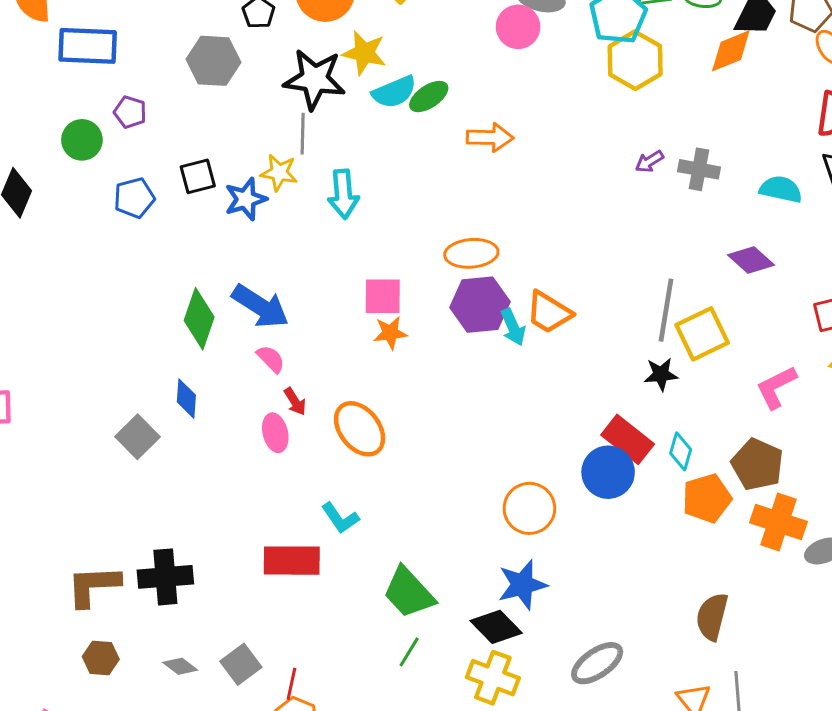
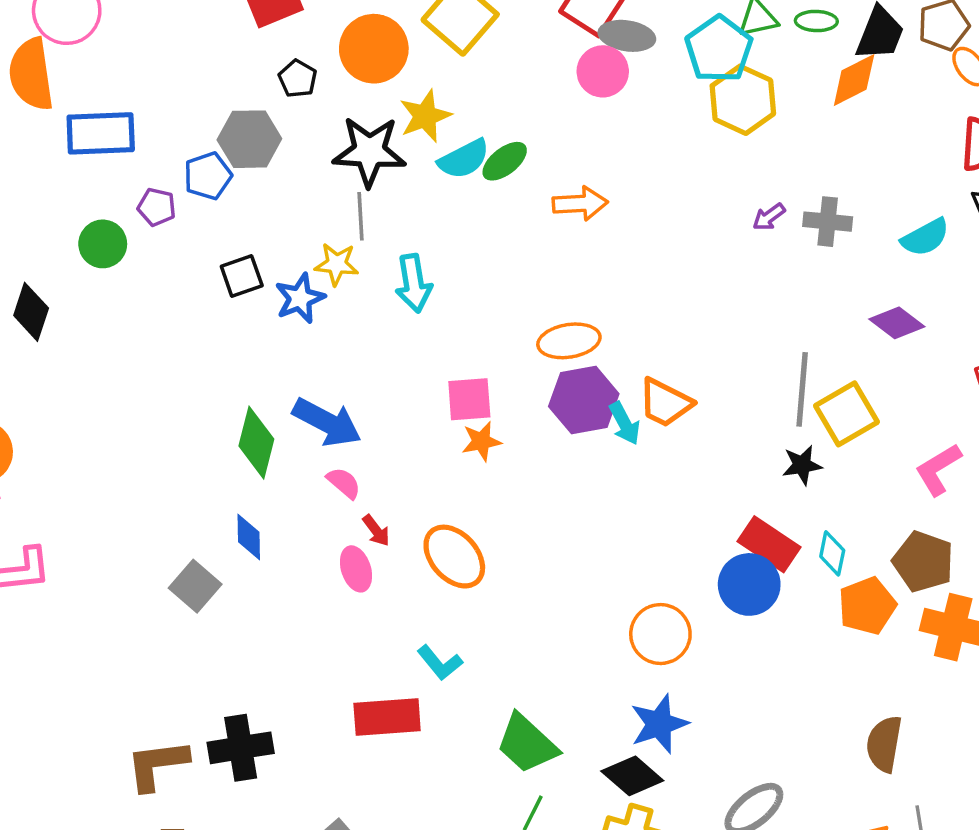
yellow star: (364, 53) -> (425, 116), turned -30
cyan semicircle: (781, 189) -> (925, 237), turned 144
blue pentagon: (134, 198) -> (208, 176), moved

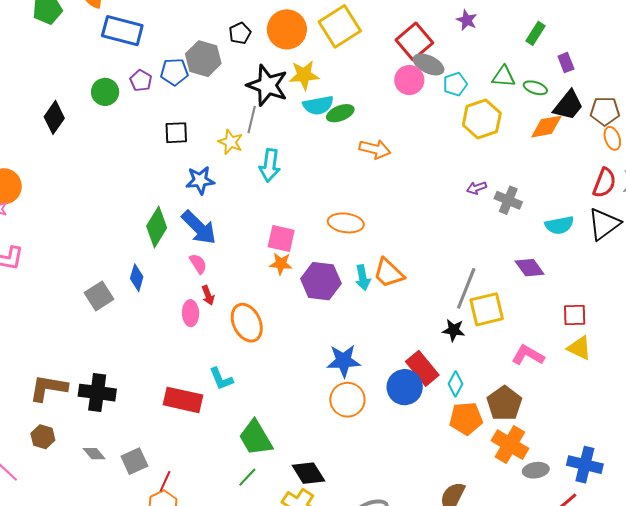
cyan pentagon: (719, 49) -> (455, 84), moved, size x0.6
blue star: (300, 298) -> (200, 180), moved
purple hexagon: (584, 400) -> (321, 281), moved
pink L-shape: (938, 469) -> (528, 355), turned 44
blue star: (659, 724) -> (344, 361), moved

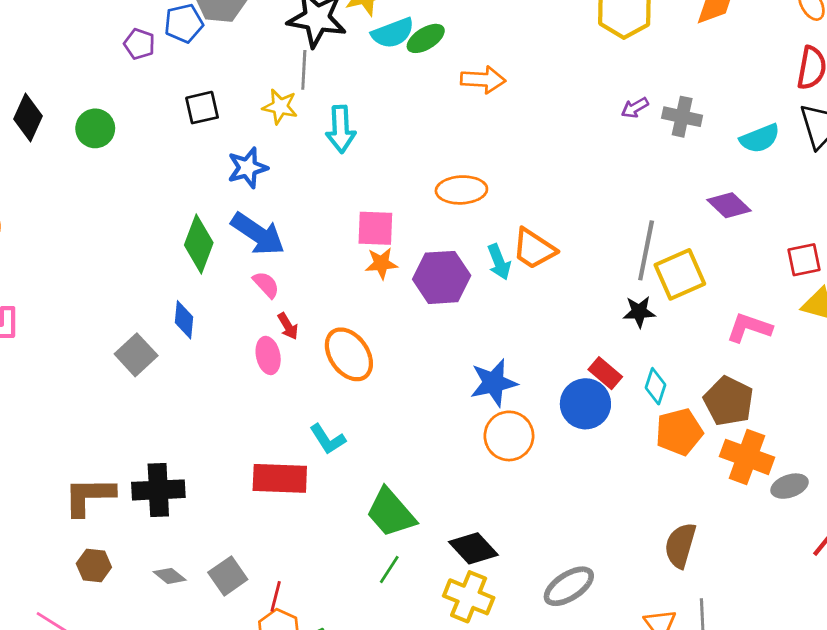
green circle: (105, 92) -> (95, 128), moved
red rectangle: (422, 368) -> (605, 373), size x0.7

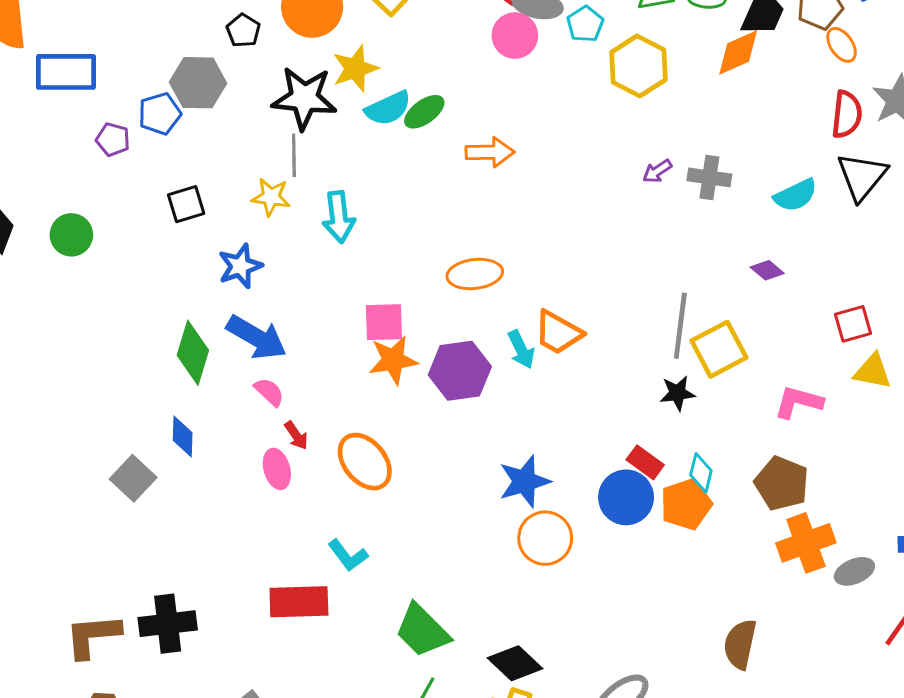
purple diamond: (729, 205) -> (767, 270), size x0.7
orange star: (381, 263) -> (393, 360), size x1.4
orange pentagon: (679, 432) -> (686, 504), moved
orange cross: (747, 457) -> (806, 543), turned -36

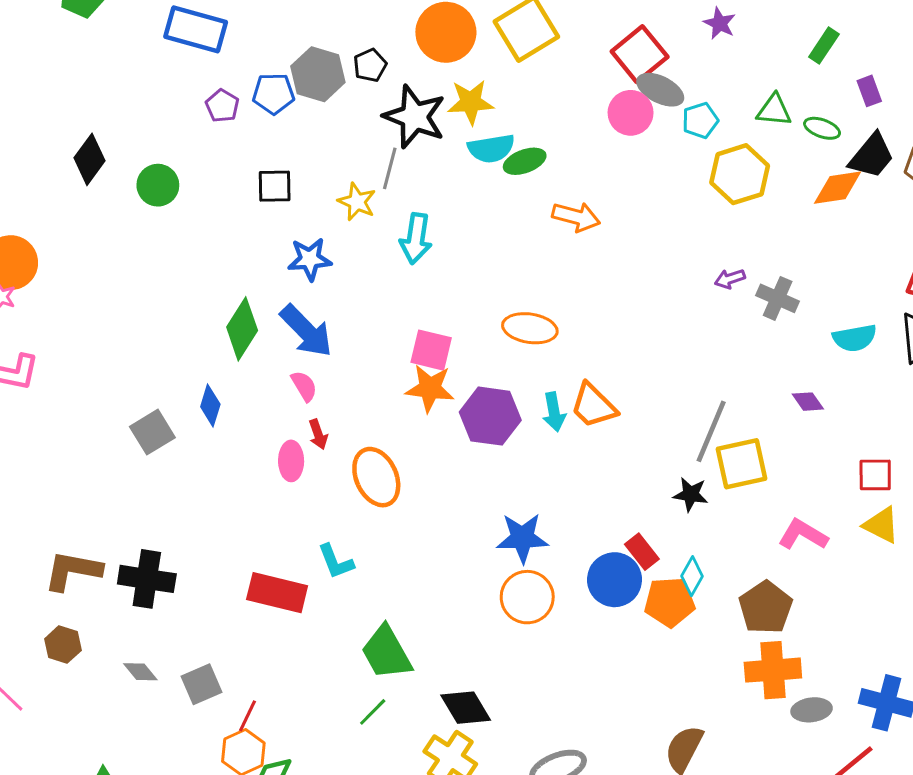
black pentagon: (243, 31) -> (370, 65), moved

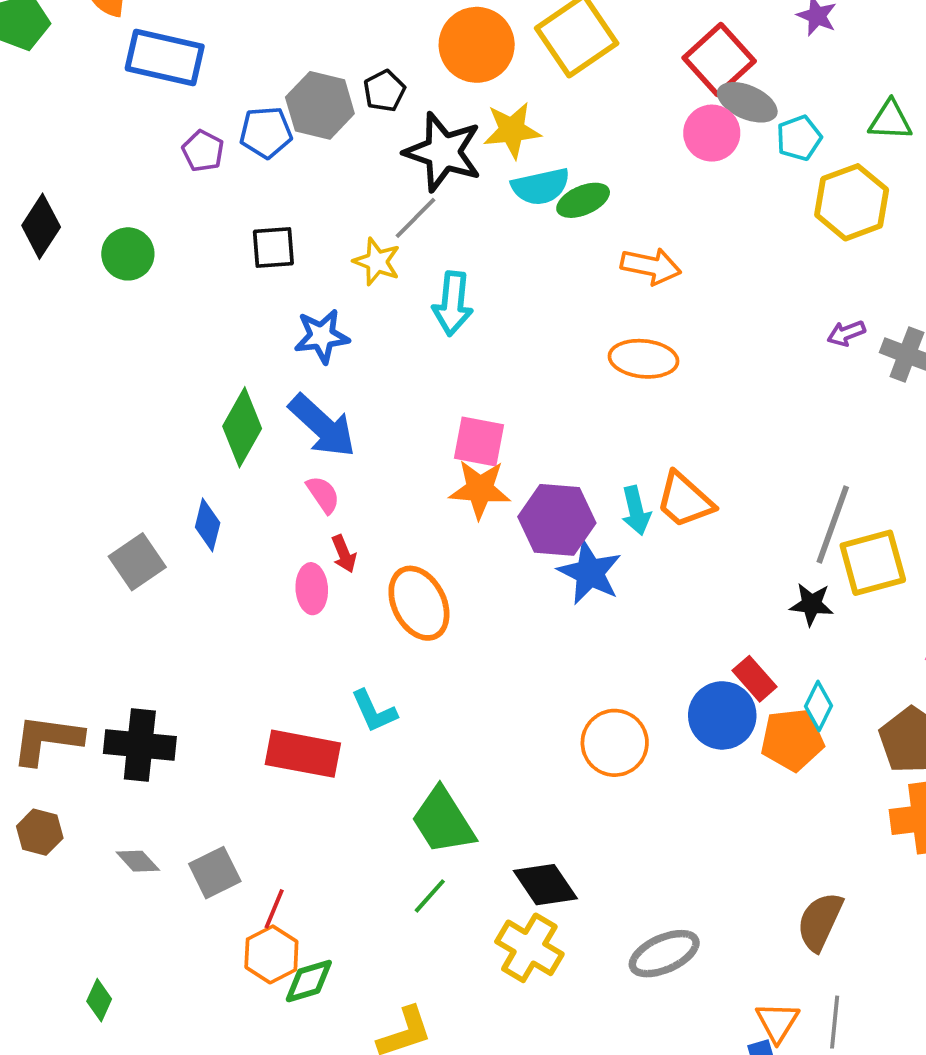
gray line: (390, 168) -> (415, 218), turned 33
orange ellipse: (530, 328) -> (643, 359), moved
blue star: (522, 538) -> (590, 573), moved, turned 30

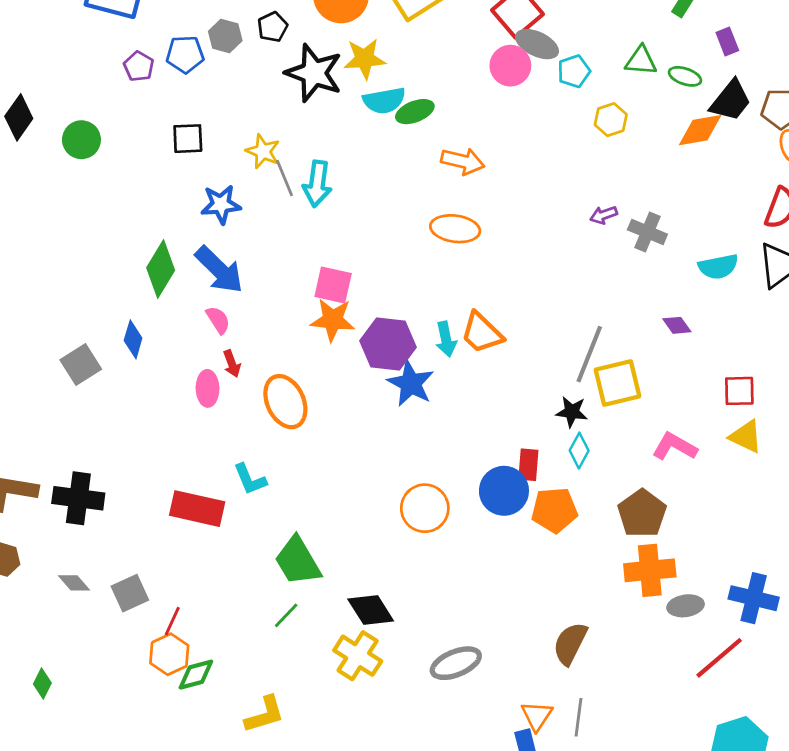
gray hexagon: (320, 105) -> (225, 36), size x0.7
yellow hexagon: (852, 202) -> (611, 120), size x0.6
gray line: (415, 218) -> (284, 178), moved, turned -69
red rectangle: (755, 679) -> (528, 465), turned 44
cyan diamond: (818, 706) -> (579, 451), moved

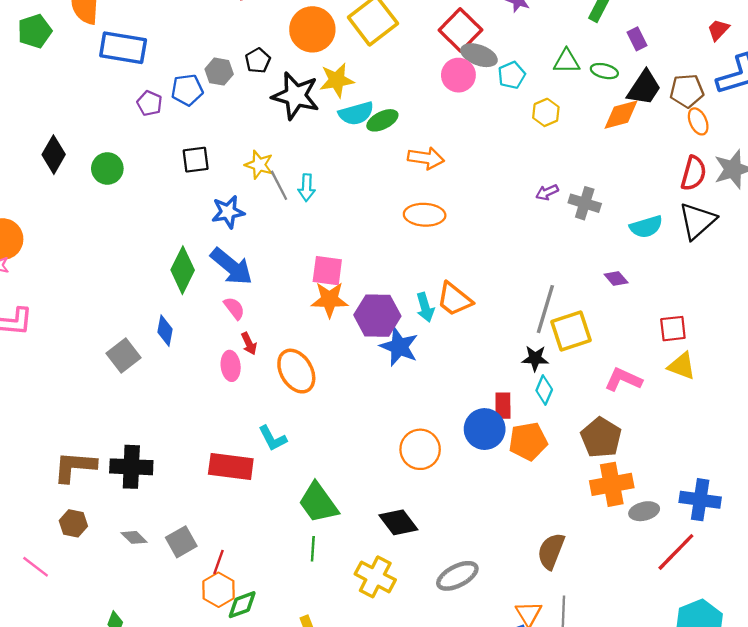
cyan arrow: (317, 184) -> (307, 188), size x0.7
black diamond: (371, 610) -> (398, 522), moved
green line: (286, 615) -> (313, 549), turned -35

